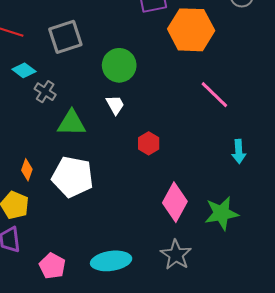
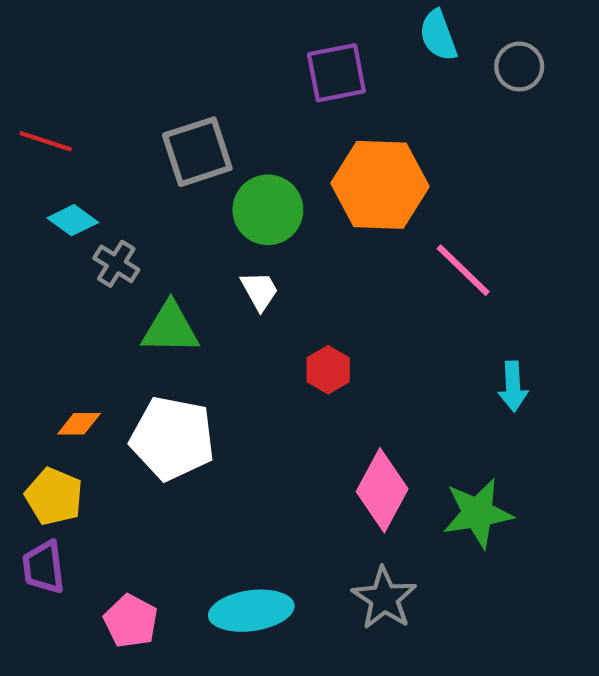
orange hexagon: (191, 30) -> (380, 185), moved
gray square: (65, 37) -> (197, 152), moved
orange diamond: (27, 170) -> (79, 424), turned 70

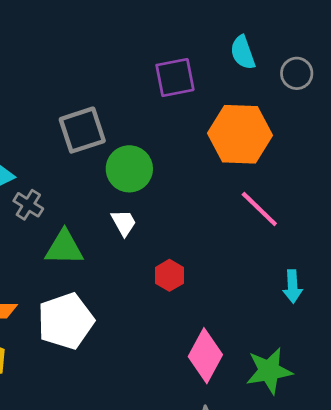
orange hexagon: (380, 185) -> (240, 134), moved
white pentagon: (172, 438) -> (66, 321), turned -30

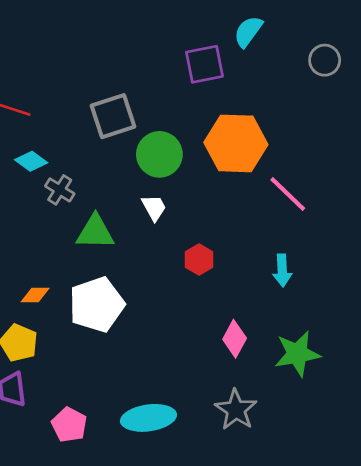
cyan semicircle: (243, 53) -> (248, 31), moved, turned 56
orange hexagon: (240, 134) -> (236, 143), moved
cyan arrow: (293, 286) -> (282, 270), moved
pink diamond: (205, 356) -> (235, 339), size x0.7

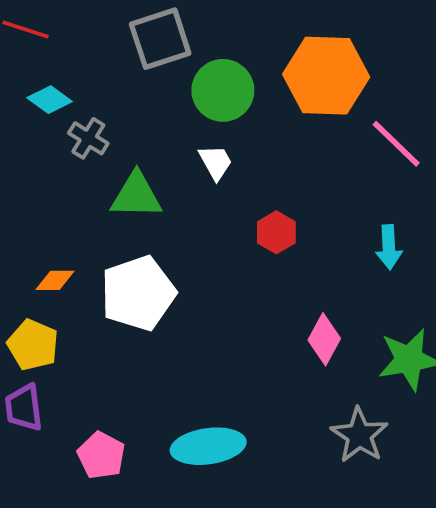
gray star: (236, 410) -> (359, 435), moved

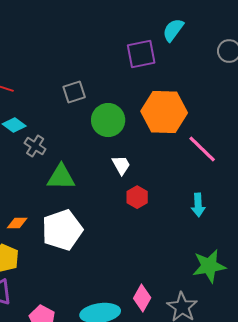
gray square: (160, 39) -> (74, 92), size x0.7
white trapezoid: (216, 162) -> (121, 165), moved
pink diamond: (324, 339) -> (142, 298), moved

